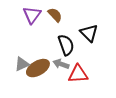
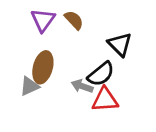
black semicircle: (66, 45) -> (101, 74), moved, turned 70
brown ellipse: (38, 68) -> (43, 67), moved, turned -45

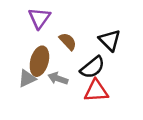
brown semicircle: (74, 20) -> (68, 41), moved
gray arrow: (82, 86) -> (58, 78), moved

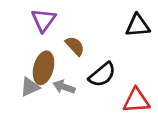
black triangle: (110, 40) -> (138, 26), moved, turned -50
red triangle: (96, 91) -> (136, 101), moved

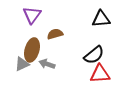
brown semicircle: (75, 46) -> (55, 34), turned -63
black semicircle: (102, 75) -> (94, 55), moved

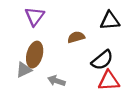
brown semicircle: (55, 34) -> (76, 37), moved
gray arrow: (47, 64) -> (56, 81), moved

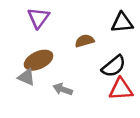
brown ellipse: (35, 55) -> (39, 60), turned 50
gray triangle: (24, 70) -> (26, 77), turned 49

